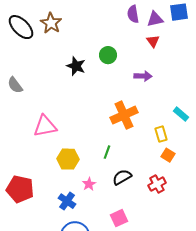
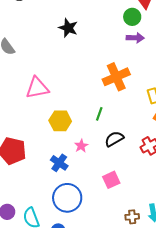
green circle: (108, 55) -> (132, 17), moved

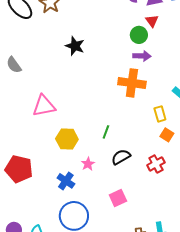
orange cross: (116, 77) -> (132, 83), moved, turned 32

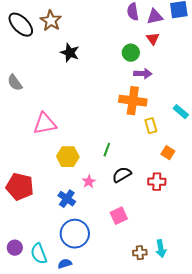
green circle: (139, 35) -> (131, 53), moved
black star: (75, 46) -> (70, 53), moved
yellow rectangle: (160, 114) -> (151, 126), moved
red cross: (156, 164) -> (157, 182), turned 30

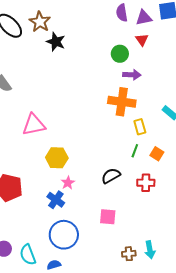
black star: (70, 53) -> (56, 42), moved
green line: (107, 150) -> (135, 151), moved
pink star: (89, 182) -> (68, 183), moved
pink square: (119, 216) -> (108, 217), turned 30

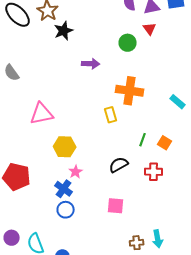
black star: (56, 42) -> (64, 31), turned 30
purple arrow: (132, 75) -> (91, 64), moved
yellow rectangle: (140, 127) -> (111, 115), moved
blue circle: (64, 235) -> (66, 210), moved, size x0.6

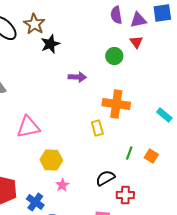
red cross: (154, 172) -> (125, 195), moved
blue cross: (64, 189) -> (35, 202), moved

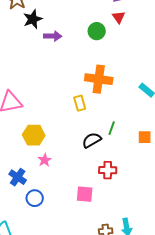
purple arrow: (77, 77) -> (53, 36), moved
orange square: (151, 156) -> (145, 137), moved, turned -32
black semicircle: (105, 178) -> (92, 140), moved

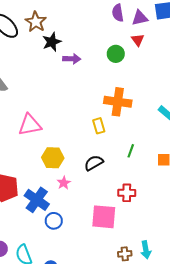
black semicircle: (92, 140) -> (94, 163), moved
blue cross: (18, 177) -> (37, 200), size x1.4
pink square: (85, 194) -> (104, 217), size x1.5

